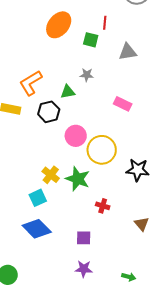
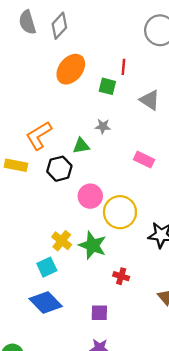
gray triangle: (128, 52) -> (150, 100), turned 42

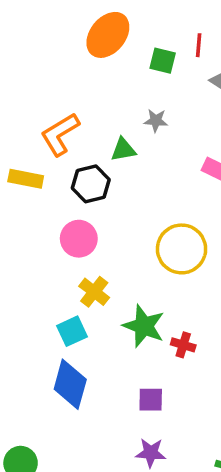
red line: (123, 67) -> (199, 45), moved
pink circle: (90, 196) -> (79, 239), moved
green star: (93, 245) -> (144, 326), moved
blue diamond: (46, 303) -> (70, 384), turned 60

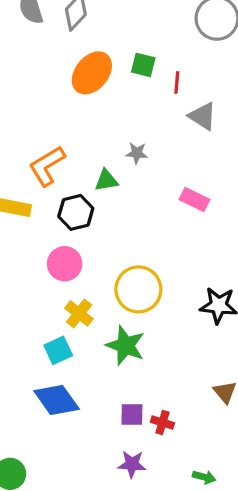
green square: (163, 61) -> (143, 65), moved
yellow circle: (182, 249) -> (138, 289), moved
red cross: (183, 345) -> (162, 423), moved
blue diamond: (70, 384) -> (57, 400), turned -51

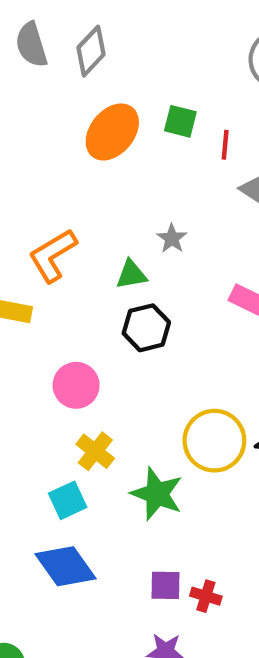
gray star: (137, 153) -> (172, 238), turned 30
black hexagon: (76, 212) -> (146, 328), moved
yellow circle: (138, 289) -> (214, 441), moved

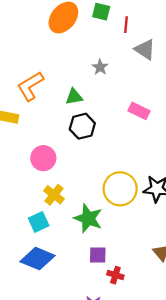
gray star: (172, 238) -> (100, 67), moved
blue diamond: (65, 566) -> (37, 259), turned -32
purple square: (165, 585) -> (98, 255), moved

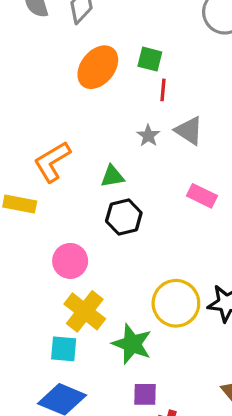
red line: (126, 25) -> (163, 90), moved
gray triangle: (145, 49) -> (189, 131), moved
yellow cross: (54, 195) -> (85, 311), size x1.4
cyan square: (39, 222) -> (64, 349), turned 30

